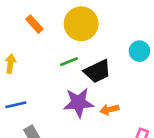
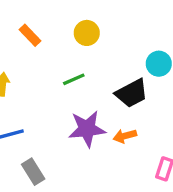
yellow circle: (81, 24) -> (87, 33), size x0.6
black trapezoid: (97, 71) -> (132, 93), moved

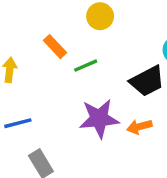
orange rectangle: (30, 35) -> (55, 47), moved

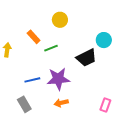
blue line: (18, 123) -> (32, 80), moved
orange arrow: (139, 127) -> (61, 103), moved

